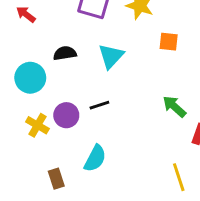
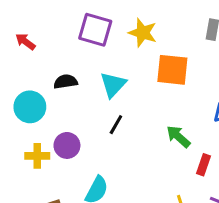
orange square: (169, 42) -> (172, 70), size x1.6
black line: (99, 105) -> (116, 125), moved, turned -42
yellow cross: (37, 125) -> (37, 156), turned -30

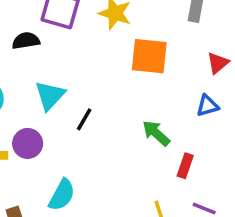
black semicircle: (65, 82) -> (26, 41), moved
cyan triangle: (113, 85) -> (50, 95), moved

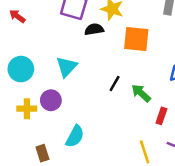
black semicircle: (26, 41) -> (94, 29), moved
black line: (84, 119) -> (115, 83), moved

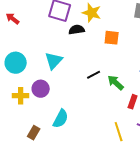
orange square: (136, 39) -> (112, 38), size x0.7
black line: (115, 83) -> (94, 75), turned 32
brown rectangle: (42, 153) -> (34, 133), turned 48

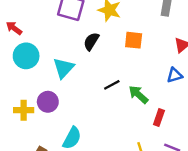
red arrow: (13, 19) -> (14, 28), moved
black semicircle: (77, 30) -> (91, 41), moved, turned -49
cyan circle: (16, 63) -> (26, 56), moved

